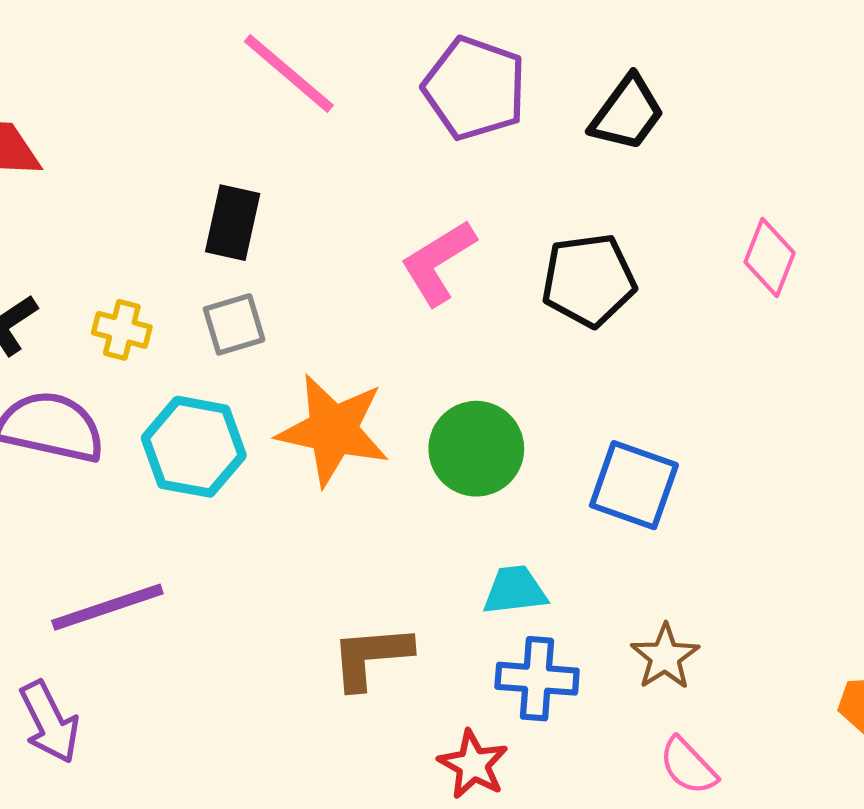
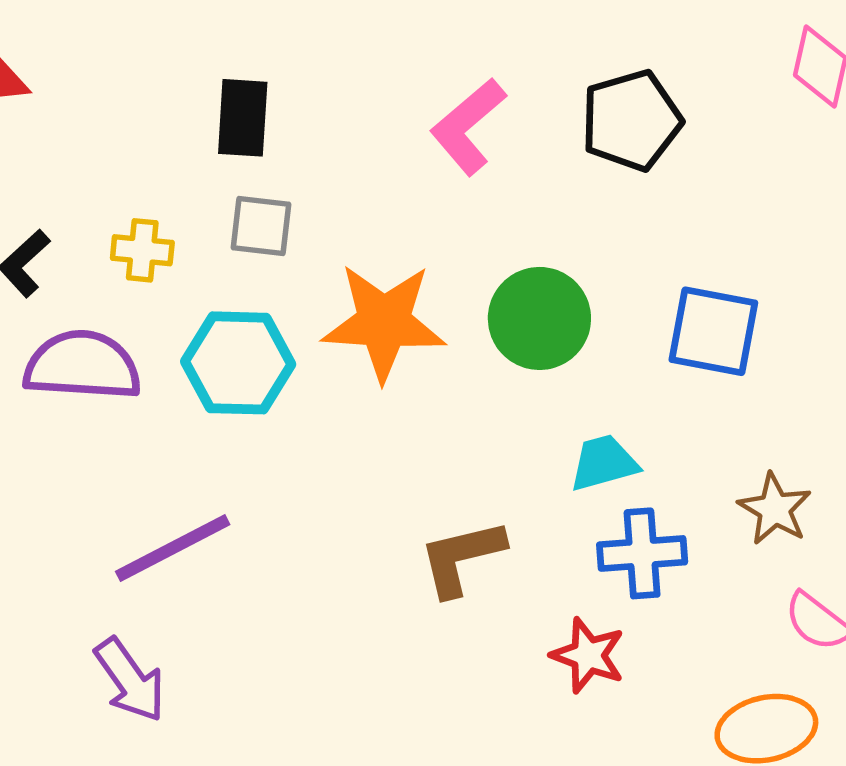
gray square: (234, 324) -> (261, 226), turned 32

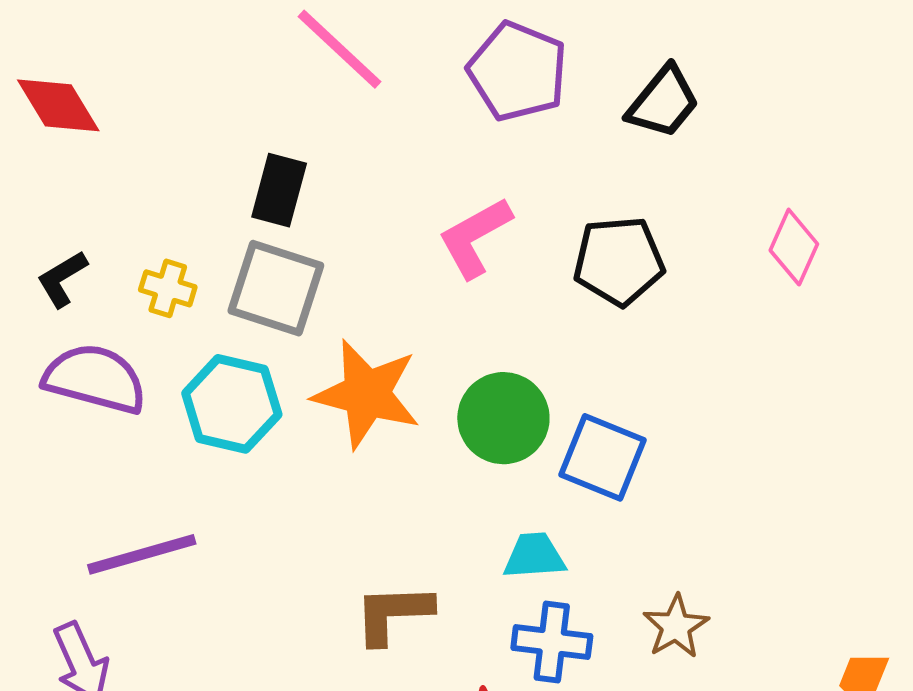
gray square: (261, 226) -> (276, 288), size x1.6
blue square: (713, 331) -> (603, 457), moved

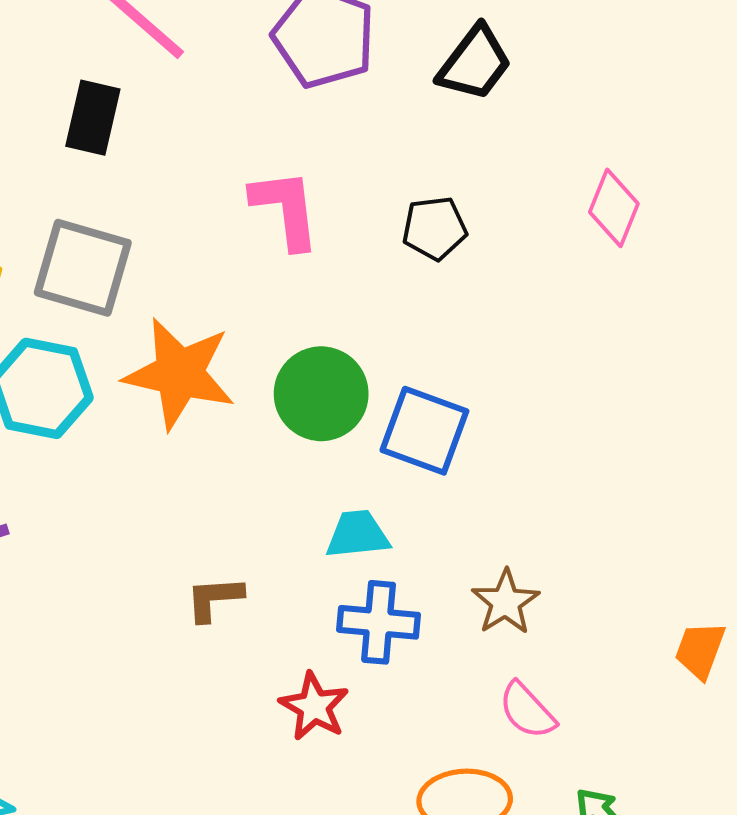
black rectangle: (279, 190) -> (93, 118), moved
pink L-shape: (475, 237) -> (286, 209), turned 114
black pentagon: (619, 261) -> (434, 228), size x0.7
brown L-shape: (393, 614) -> (214, 599), size x0.7

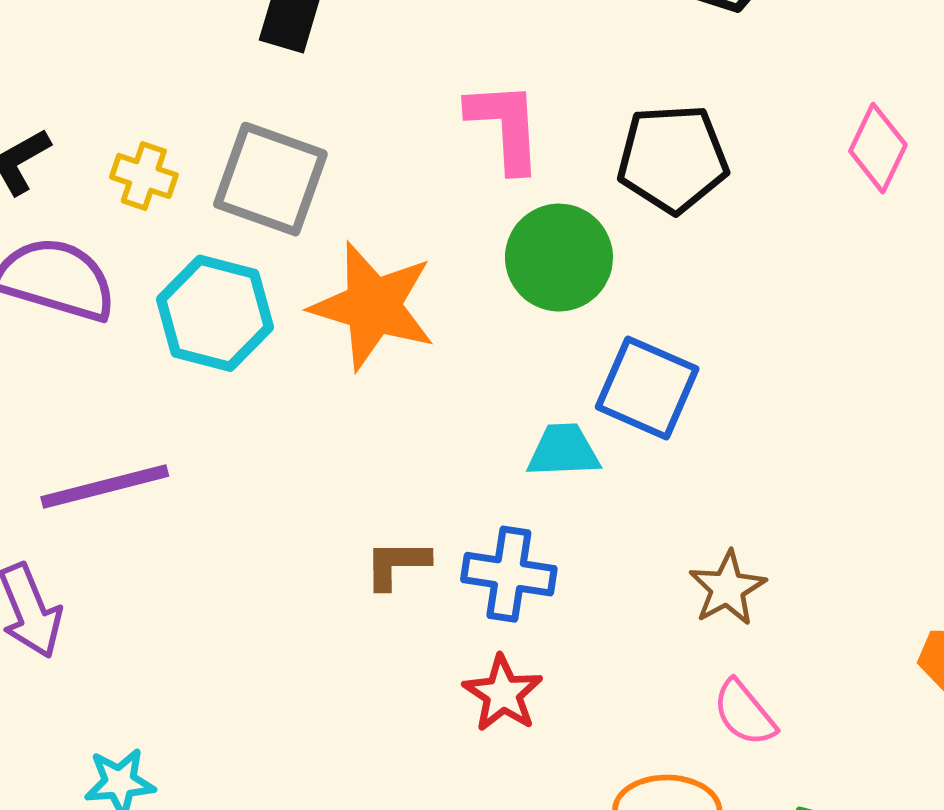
black pentagon: (434, 228) -> (673, 159), size x1.5
green circle: (321, 394) -> (559, 258), moved
cyan trapezoid: (358, 534) -> (563, 451), moved
blue cross: (379, 622) -> (509, 574), moved

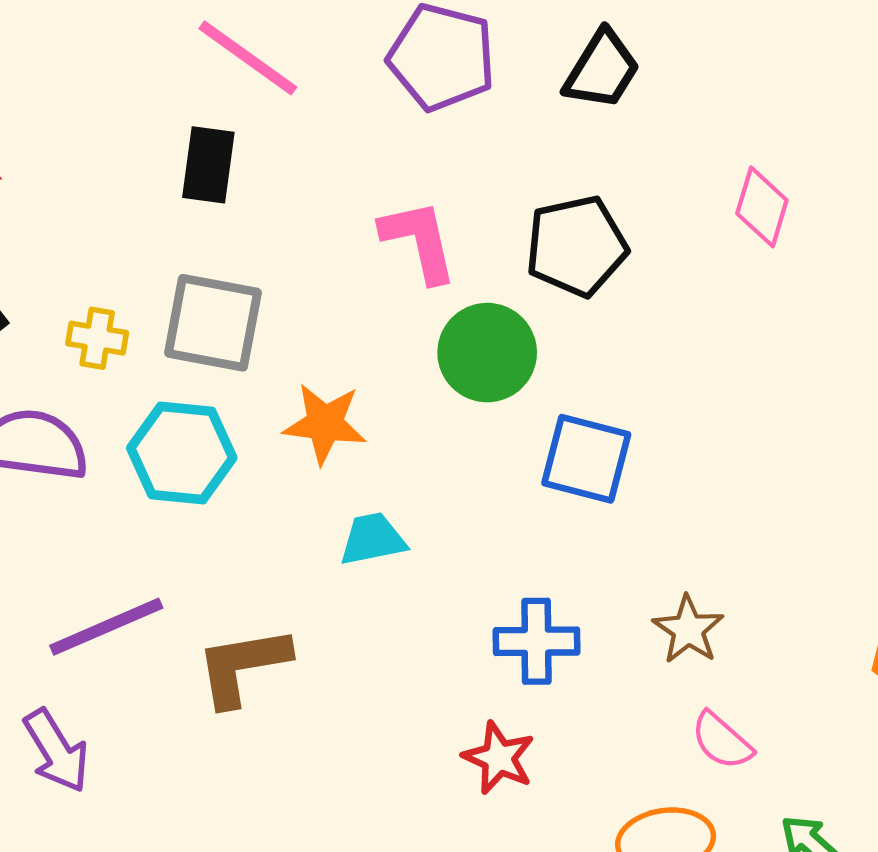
orange star: (373, 306) -> (325, 424), size x0.7
cyan trapezoid: (563, 451) -> (373, 539), moved
brown L-shape: (397, 564) -> (243, 666), moved, size x1.6
blue cross: (509, 574) -> (536, 641), moved

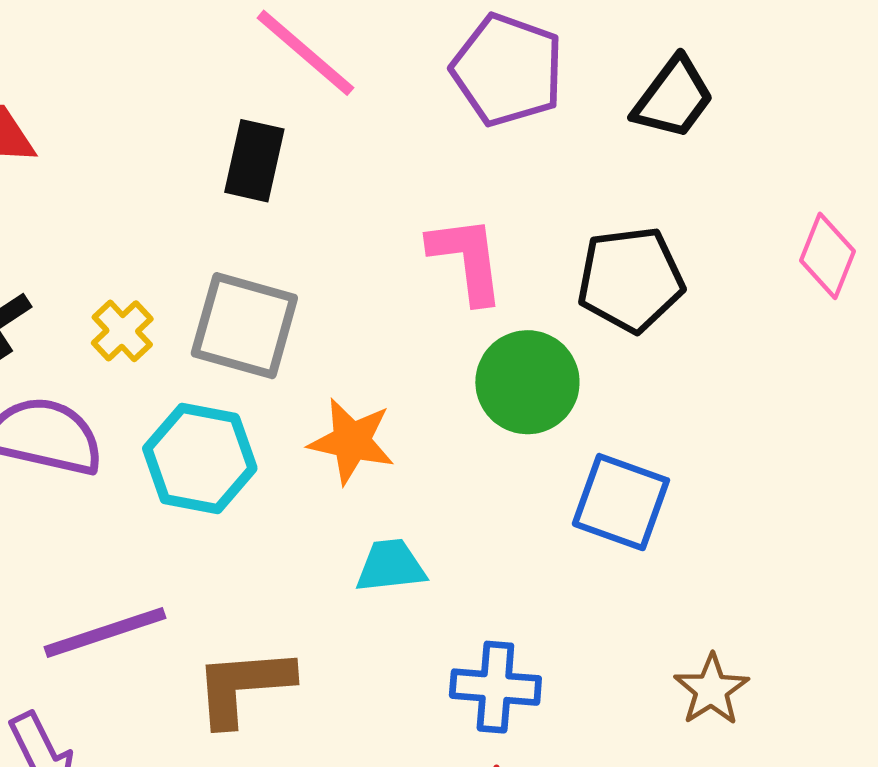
yellow cross: (97, 338) -> (122, 331), turned 32
blue cross: (536, 641) -> (495, 687), moved

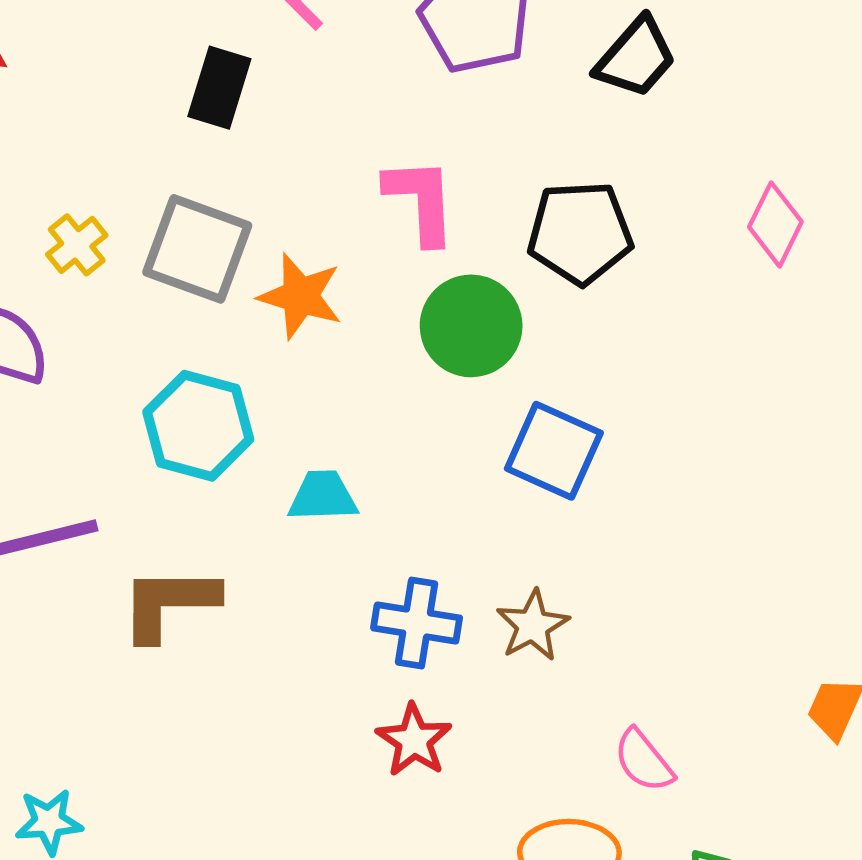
orange star: (352, 441) -> (300, 296), moved
cyan hexagon: (200, 458) -> (198, 426), moved
brown star: (711, 690) -> (533, 626), moved

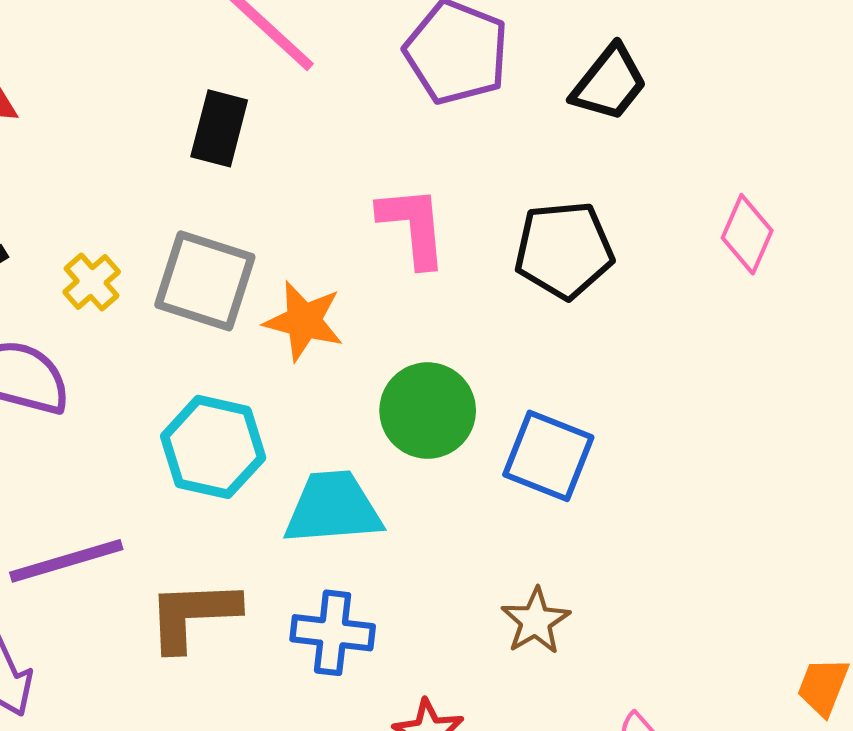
green circle: (471, 326) -> (428, 411), moved
cyan trapezoid: (323, 496) -> (333, 508), size x1.5
blue cross: (417, 623) -> (333, 633), moved

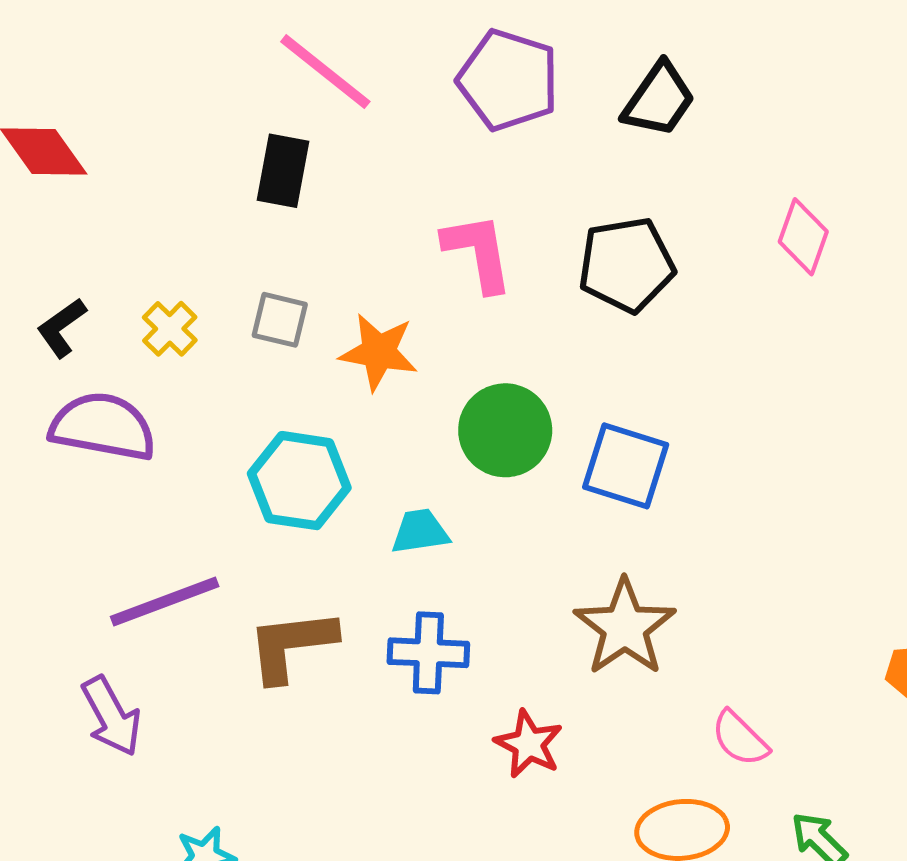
gray square: (205, 281) -> (280, 320), size x0.6
cyan trapezoid: (333, 508) -> (420, 532), size x0.6
brown star: (536, 621) -> (625, 627), size x1.5

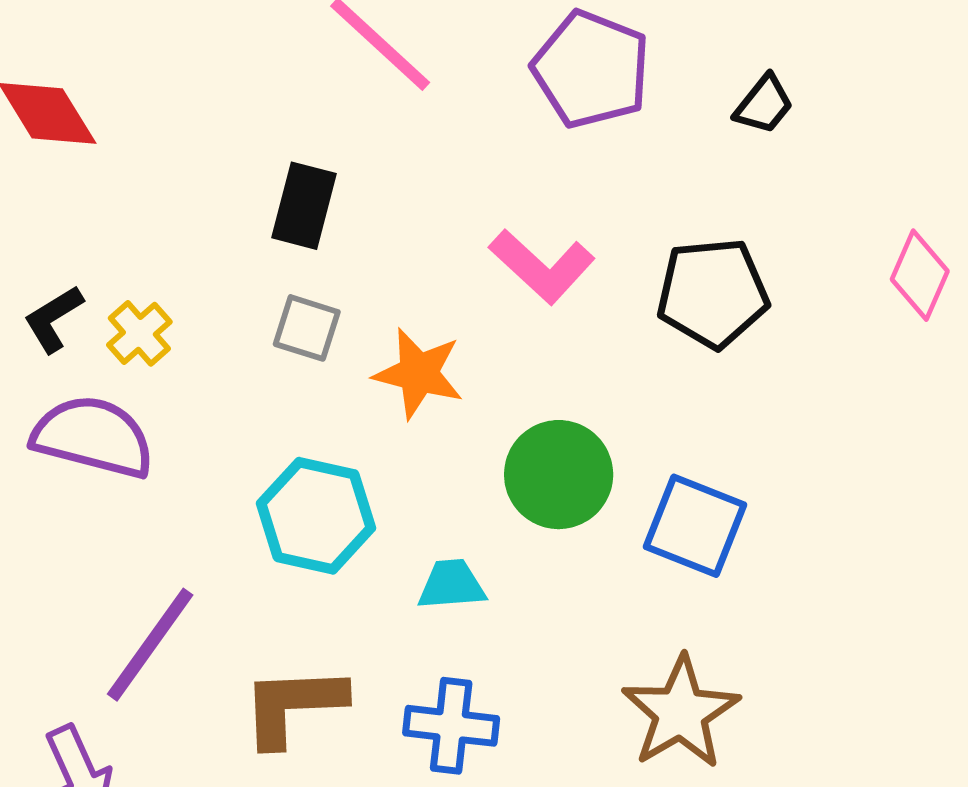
black trapezoid: (659, 100) -> (764, 104), size x0.7
black rectangle: (283, 171) -> (304, 206), moved
pink L-shape: (478, 252) -> (542, 266), turned 138
yellow cross: (170, 329) -> (139, 333), moved
purple line: (165, 602) -> (150, 645), turned -38

